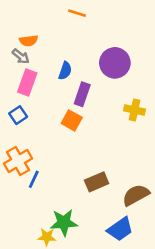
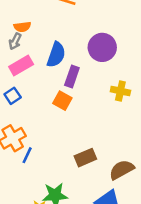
gray arrow: (21, 56) -> (15, 41), turned 77
blue semicircle: (65, 71) -> (56, 55), size x1.5
pink rectangle: (27, 83) -> (21, 66), turned 40

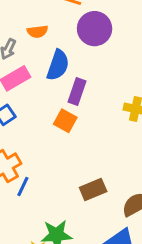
orange semicircle: (22, 27) -> (37, 32), moved
purple circle: (102, 47) -> (95, 29), moved

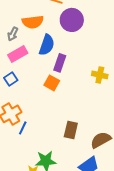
orange semicircle: (37, 32) -> (33, 22), size x1.5
brown rectangle: (93, 190) -> (71, 130), turned -54

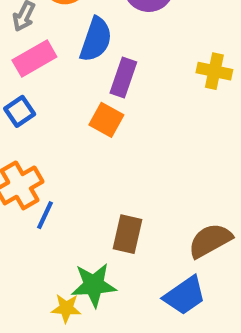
yellow cross: (100, 75) -> (214, 71), moved
brown rectangle: (71, 130) -> (128, 234), moved

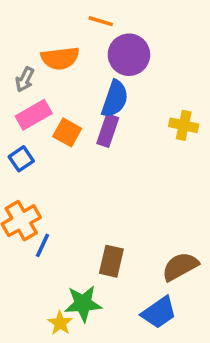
blue semicircle: (96, 39) -> (115, 99), moved
orange square: (106, 120) -> (67, 132), moved
yellow star: (66, 308) -> (60, 323), turned 30

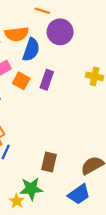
blue semicircle: (115, 99) -> (31, 50), moved

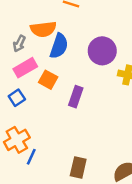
purple circle: (60, 32) -> (102, 51), moved
purple rectangle: (47, 80) -> (76, 97), moved

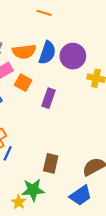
orange semicircle: (43, 29) -> (24, 52), moved
blue semicircle: (59, 46) -> (47, 53), moved

